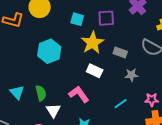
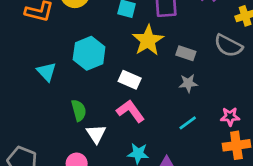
white rectangle: (95, 71) -> (130, 80), moved
gray star: (131, 75) -> (188, 83), moved
cyan triangle: (17, 92) -> (47, 72), moved

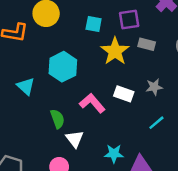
gray rectangle: (186, 53) -> (147, 44), moved
white rectangle: (130, 80) -> (124, 94), moved
pink L-shape: (131, 111) -> (92, 103), moved

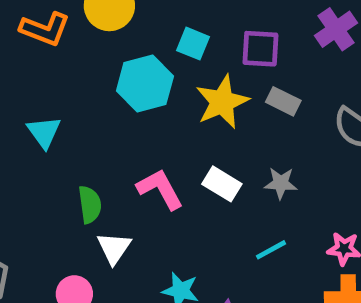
cyan hexagon: (63, 67) -> (145, 84), moved

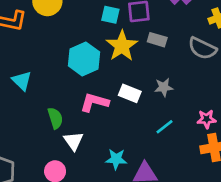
cyan square: (193, 44) -> (110, 15), moved
cyan hexagon: (145, 84) -> (84, 59), moved
pink L-shape: (160, 189) -> (94, 102), turned -36

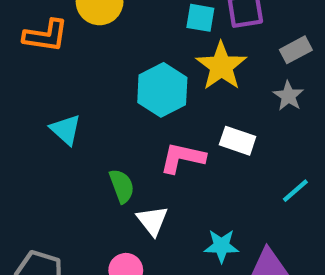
gray rectangle: (157, 40) -> (296, 50), moved, turned -42
gray star: (164, 87) -> (288, 96), moved, turned -30

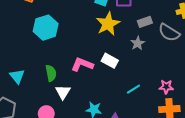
cyan hexagon: (162, 90) -> (46, 28), moved
cyan triangle: (66, 130) -> (17, 76), moved

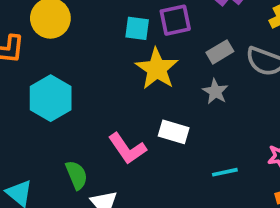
pink L-shape: (82, 64) -> (127, 149), turned -135
cyan line: (133, 89) -> (225, 172), turned 32

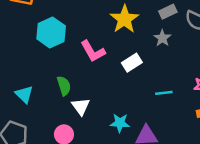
white rectangle: (174, 132) -> (132, 63), turned -54
pink L-shape: (127, 149) -> (93, 51), moved

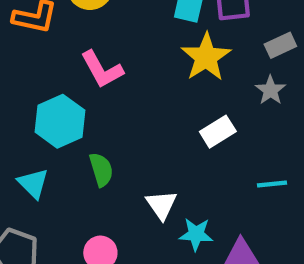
cyan hexagon: (51, 32) -> (60, 121), moved
pink L-shape: (93, 51) -> (102, 69), moved
white triangle: (81, 107) -> (161, 205), moved

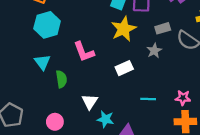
pink L-shape: (102, 69) -> (84, 52), moved
cyan hexagon: (60, 121) -> (47, 25), moved
cyan triangle: (33, 183) -> (42, 62), moved

